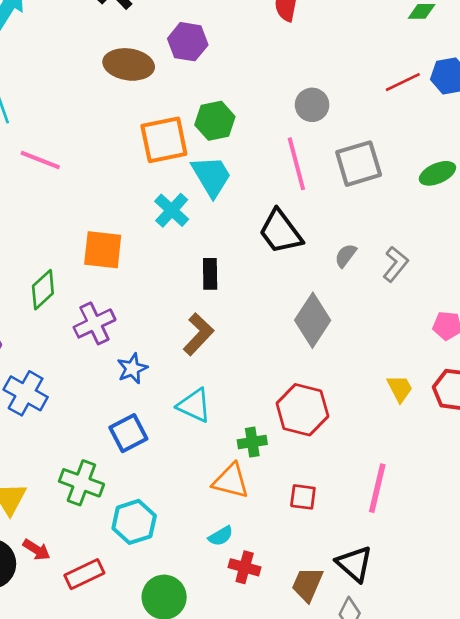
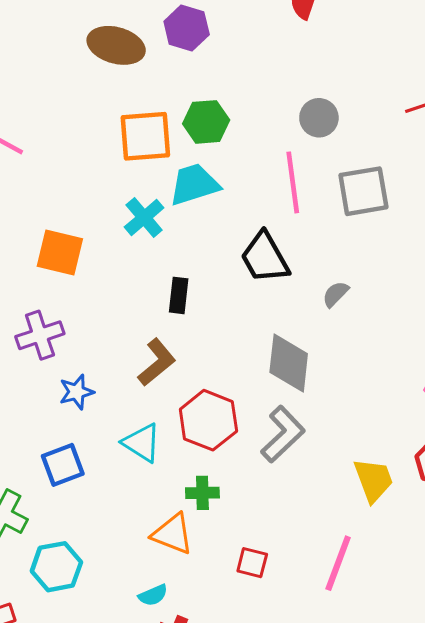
cyan trapezoid: (211, 176) -> (194, 184), turned -84
gray L-shape: (395, 264) -> (283, 434), moved, size x1.4
gray diamond: (313, 320) -> (289, 363), turned -34
yellow trapezoid: (400, 389) -> (373, 480), moved, size x1.4
red hexagon: (302, 410) -> (208, 420), moved

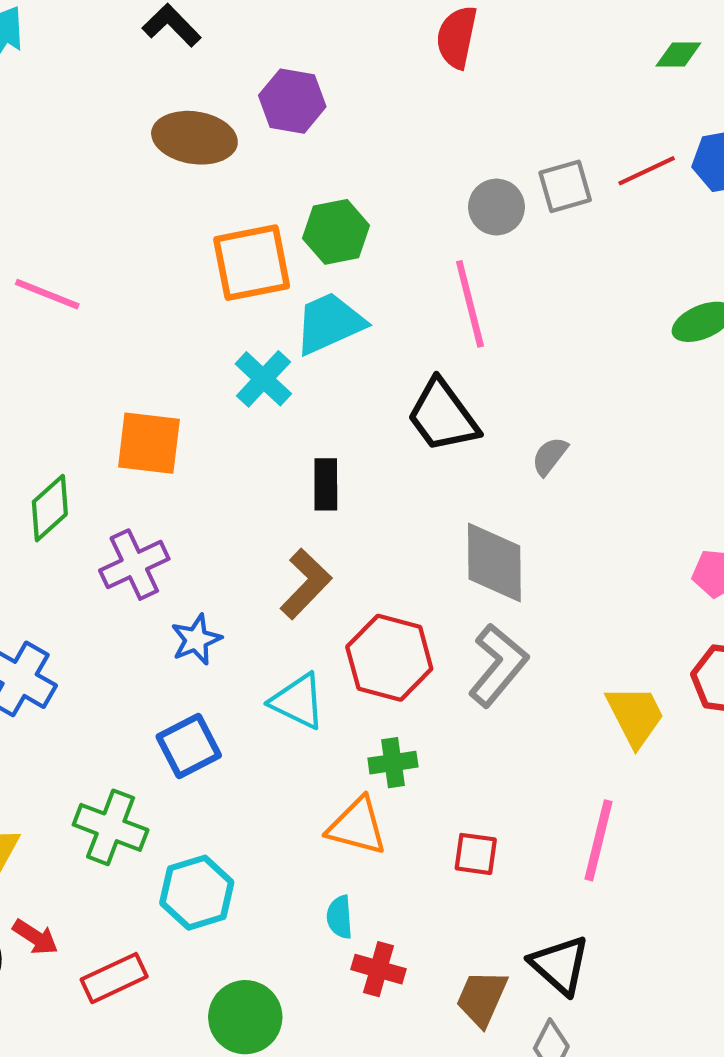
gray square: (363, 191) -> (565, 186), moved, size x0.7
cyan semicircle: (153, 595) -> (340, 917), turned 116

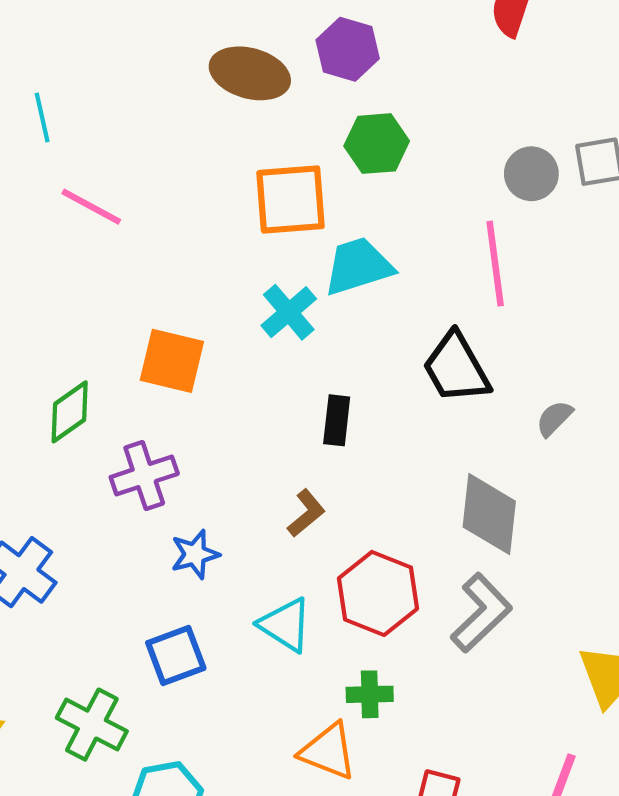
green hexagon: (336, 232) -> (377, 144), moved
brown L-shape: (306, 584) -> (306, 513), size x0.7

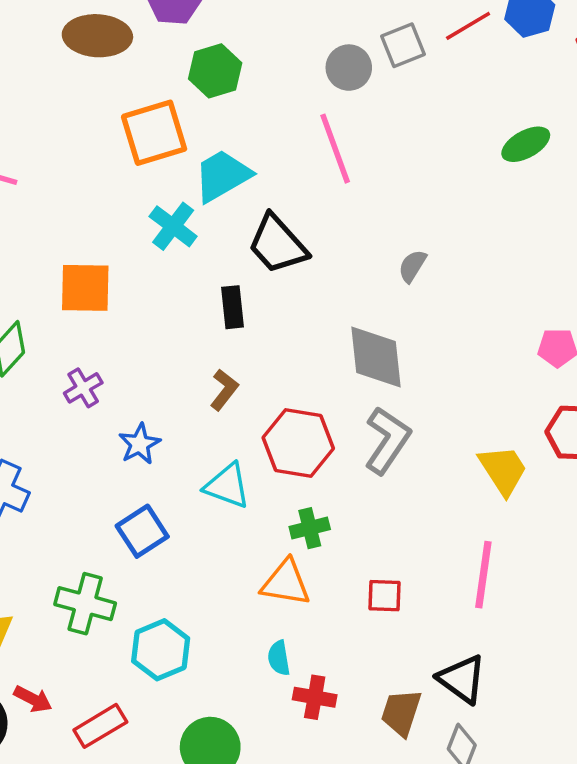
black trapezoid: (456, 368) -> (277, 244), moved
purple cross: (144, 475) -> (83, 388), size x0.7

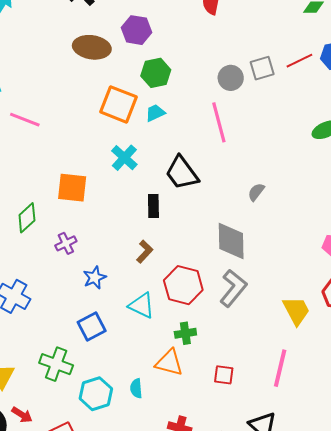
orange square: (154, 133) -> (119, 104), turned 33
cyan trapezoid: (222, 176) -> (155, 113), moved, size x0.6
cyan semicircle: (279, 658) -> (136, 388), moved

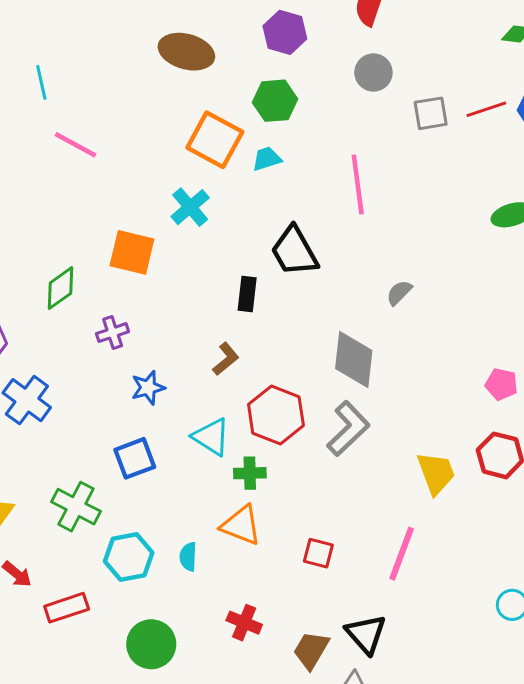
purple hexagon: (137, 30) -> (285, 32), moved
gray circle: (231, 78) -> (373, 72), moved
cyan cross: (124, 158) -> (190, 207), moved
green cross: (185, 333) -> (250, 473), moved

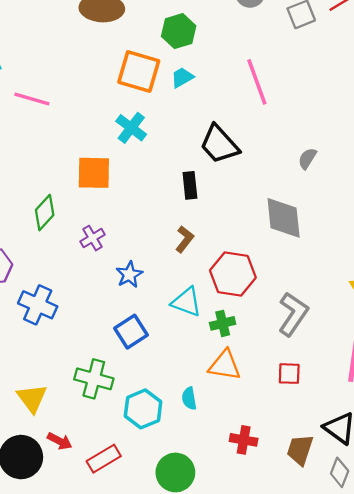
gray L-shape: (348, 429) -> (293, 314), moved

